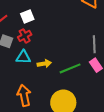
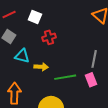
white square: (27, 16) -> (35, 17), turned 32
red cross: (25, 36) -> (49, 37), moved

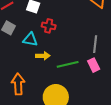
red cross: (49, 37) -> (49, 26), turned 32
cyan triangle: (22, 56) -> (30, 39), moved

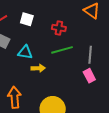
red cross: (49, 26) -> (59, 28), moved
green line: (68, 64) -> (62, 50), moved

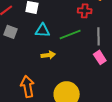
red cross: (59, 28) -> (85, 11), moved
cyan triangle: (25, 52) -> (43, 30), moved

